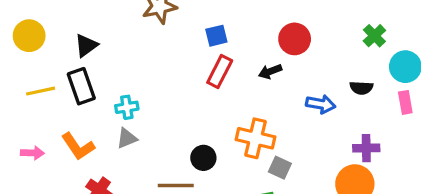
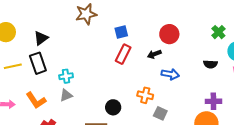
blue arrow: (321, 104) -> (170, 74), moved
orange cross: (256, 138) -> (145, 95), size x0.7

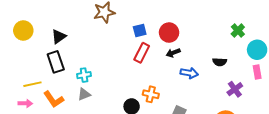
red circle: (169, 34) -> (169, 33), moved
black semicircle: (210, 64) -> (220, 62), moved
yellow line: (13, 66) -> (32, 84), moved
orange cross: (145, 95) -> (151, 94), moved
purple cross: (213, 101) -> (235, 89), moved, turned -35

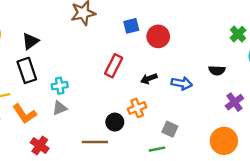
blue square: (140, 31) -> (131, 26), moved
red rectangle: (142, 53) -> (114, 66), moved
black arrow: (173, 53) -> (149, 79), moved
orange cross: (151, 94) -> (137, 108), turned -35

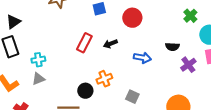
red circle: (158, 36) -> (132, 18), moved
black arrow: (149, 79) -> (110, 44), moved
purple cross: (234, 102) -> (188, 65), moved

